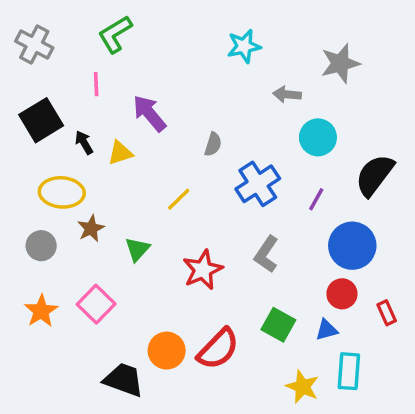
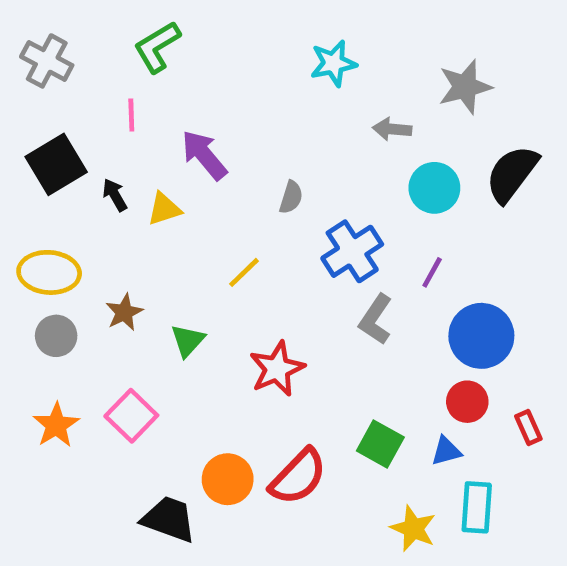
black semicircle: (375, 175) -> (512, 174), moved
yellow ellipse: (62, 192) -> (49, 272), moved
gray L-shape: (266, 254) -> (376, 319), moved

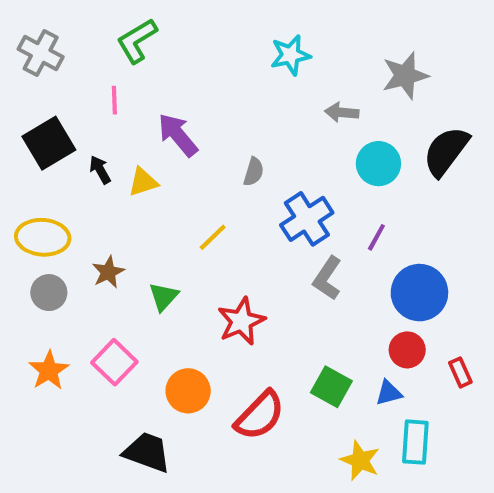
orange circle: (228, 479) -> (188, 391), moved

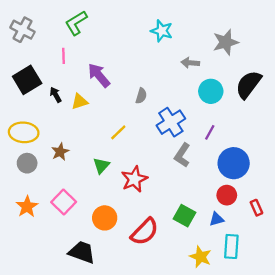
cyan star: (290, 55) -> (162, 31), turned 30
green triangle: (164, 297) -> (101, 165), moved

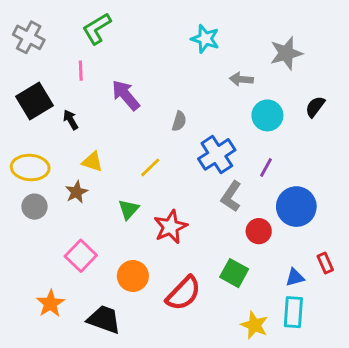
black semicircle: (248, 84) -> (315, 107), size x0.6
yellow triangle: (80, 102) -> (92, 162), moved, turned 36
red circle: (227, 195) -> (259, 231), moved
orange star: (27, 207) -> (50, 303), moved
blue triangle: (216, 219) -> (295, 277), moved

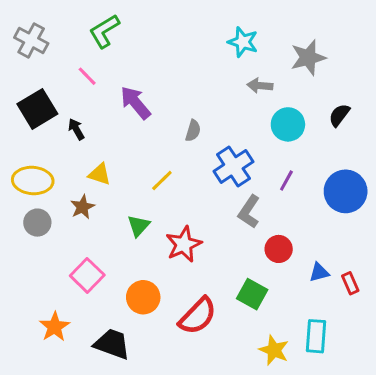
cyan star: (205, 39) -> (243, 42), moved
pink line: (81, 71) -> (87, 76), turned -42
blue circle: (296, 207) -> (346, 191), moved
blue triangle: (295, 277) -> (319, 272), moved

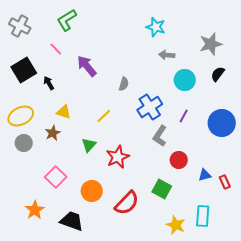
gray star: (308, 58) -> (211, 44), moved
yellow ellipse: (33, 180) -> (21, 116), turned -30

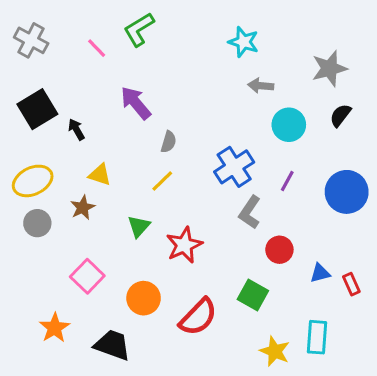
green L-shape: (67, 20) -> (139, 29), moved
pink line: (56, 49) -> (97, 48), moved
gray semicircle: (124, 84) -> (169, 142), moved

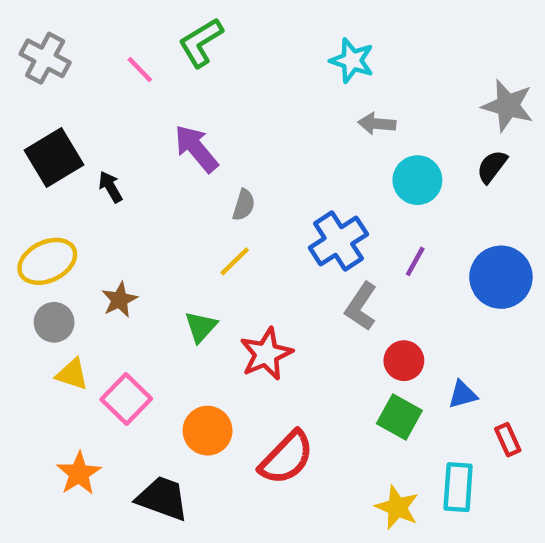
gray star: (329, 68) -> (508, 106), moved, turned 30
yellow triangle: (100, 175) -> (72, 374), moved
red rectangle: (351, 284) -> (508, 440), moved
green square: (253, 295) -> (399, 417), moved

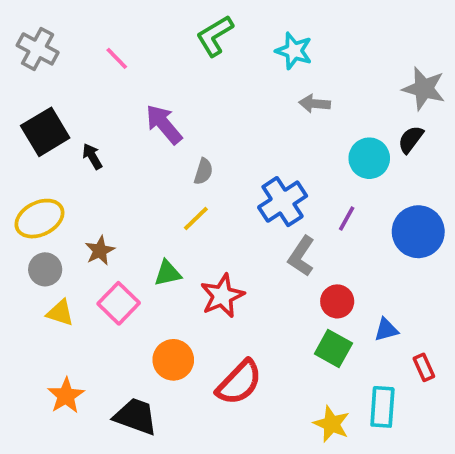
green L-shape: (201, 42) -> (215, 36), moved
cyan circle: (417, 180) -> (369, 158), moved
green triangle: (201, 327) -> (168, 273), turned 36
pink square: (126, 399) -> (119, 303), moved

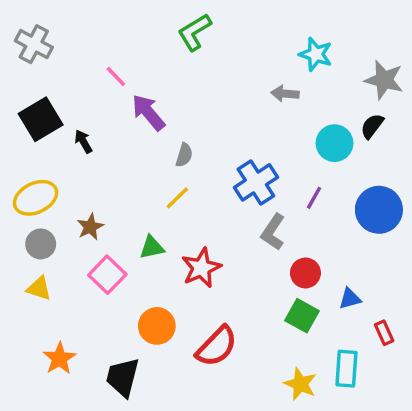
cyan star: (294, 51) -> (316, 54), moved
pink line: (117, 58) -> (116, 77), moved
yellow triangle: (60, 313) -> (39, 288), moved
black trapezoid: (136, 416) -> (123, 377), turned -96

